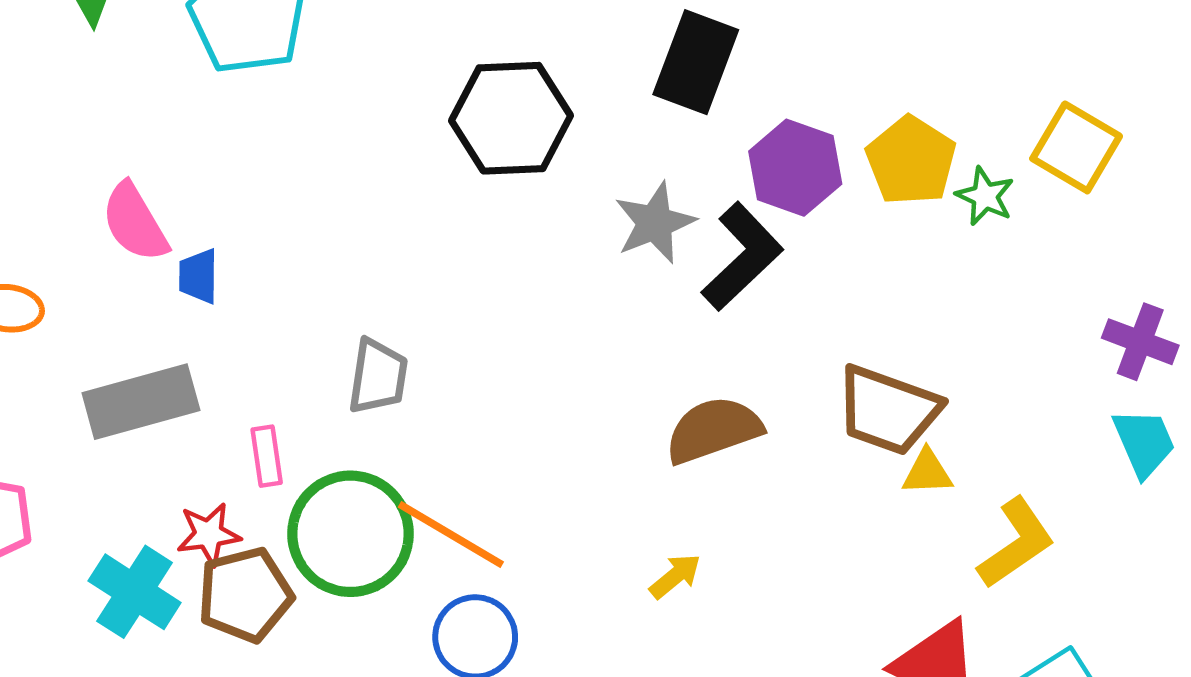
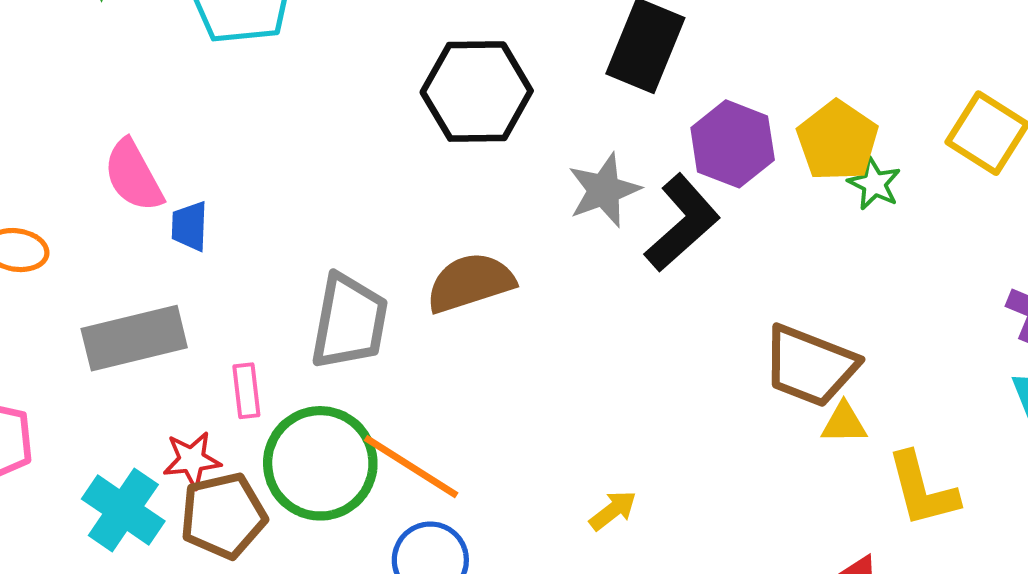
green star: (985, 196) -> (874, 184), moved
gray trapezoid: (378, 376) -> (349, 322), size x1.4
brown semicircle: (713, 430) -> (470, 283), moved
yellow L-shape: (1016, 543) -> (922, 490), turned 108

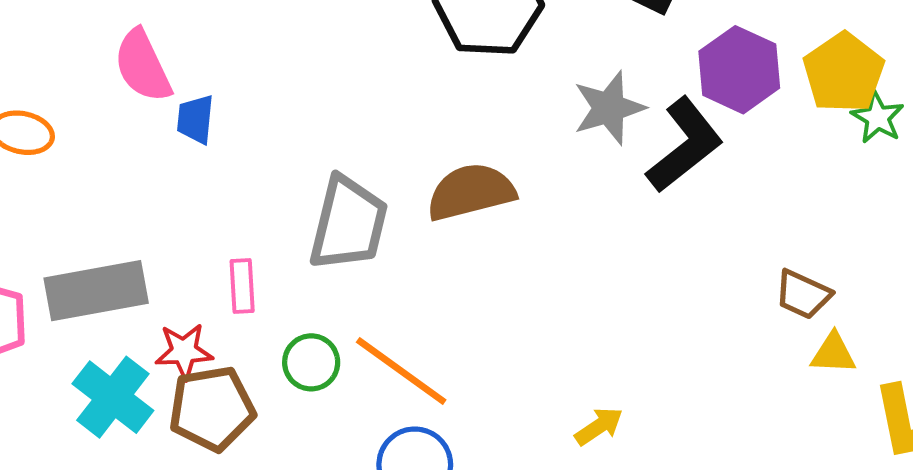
gray rectangle: (134, 338) -> (96, 291), moved
brown trapezoid: (810, 366) -> (803, 294), size x0.6
green circle: (320, 463) -> (311, 362), size x0.5

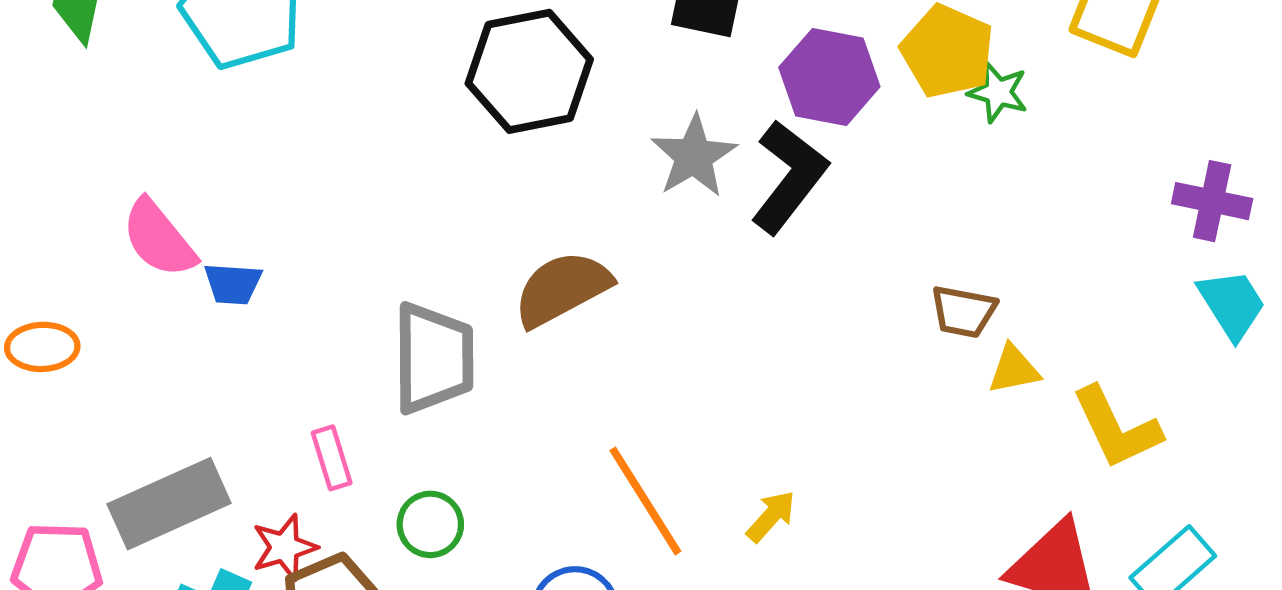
blue trapezoid: (195, 119) -> (233, 284), turned -78
orange line: (401, 371) -> (645, 501), moved, turned 36

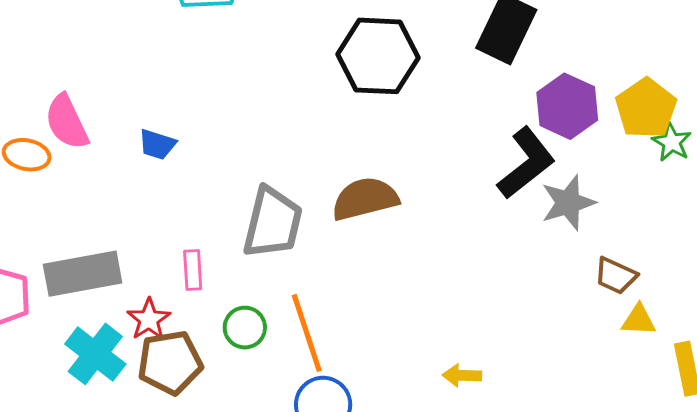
gray star: (694, 156) -> (568, 203), moved
pink semicircle: (159, 238) -> (67, 122), moved
orange line: (645, 501) -> (307, 333), moved
yellow arrow: (771, 516) -> (462, 375), turned -144
red star: (284, 547) -> (149, 319), turned -30

